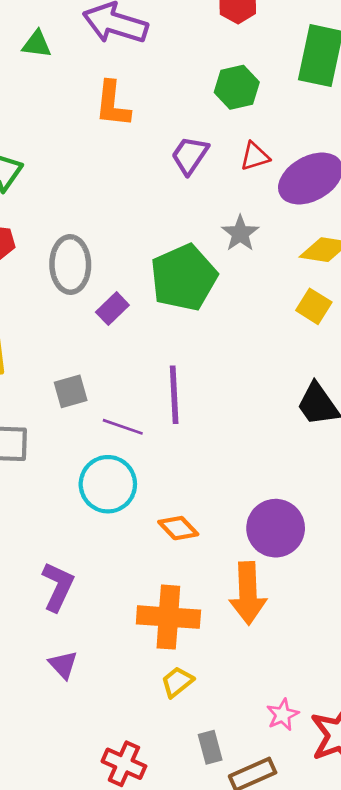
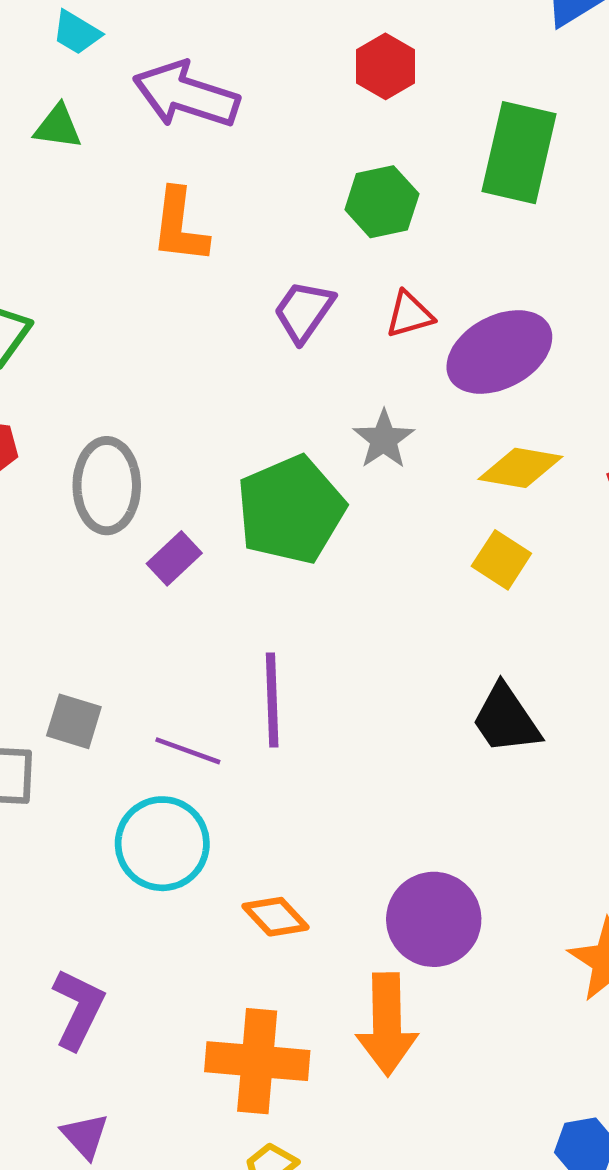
gray square: (71, 391) -> (74, 721), moved, turned 32

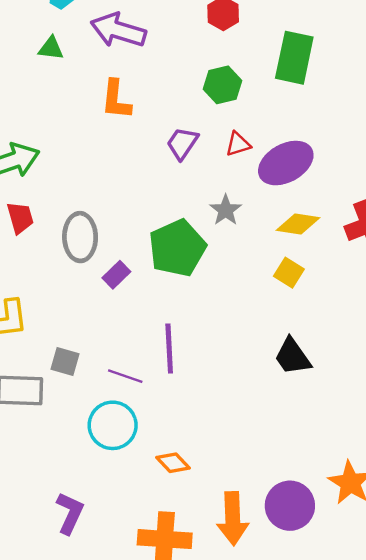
purple circle: (434, 919) -> (290, 506), moved

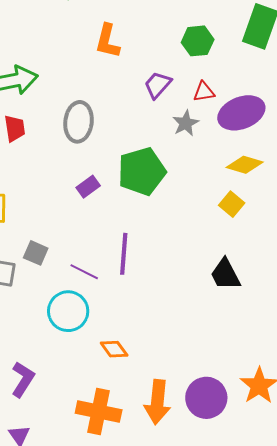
gray star: (226, 210) -> (186, 123), moved
gray ellipse: (80, 237) -> (79, 122), moved

